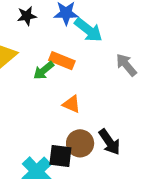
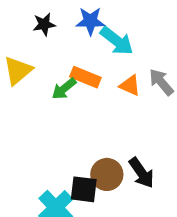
orange triangle: (72, 104) -> (130, 85), moved

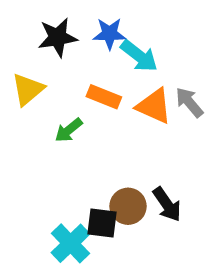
black star: (44, 24) -> (58, 37), size x1.5
orange triangle: (130, 85) -> (154, 106), size x1.5
green arrow: (64, 89) -> (69, 130), moved

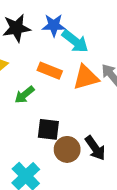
orange triangle: (154, 106) -> (86, 77), turned -40
black square: (102, 223) -> (48, 129), moved

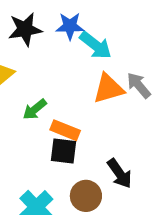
orange rectangle: (50, 71) -> (65, 130), moved
brown circle: (67, 149) -> (86, 196), moved

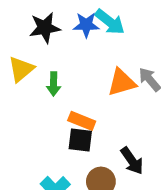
cyan arrow: (96, 45) -> (110, 22), moved
green arrow: (35, 109) -> (54, 84), moved, turned -50

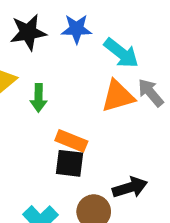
cyan arrow: (110, 22) -> (121, 53), moved
black arrow: (132, 161) -> (130, 187), turned -72

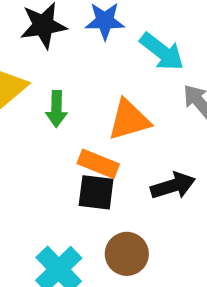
orange triangle: (118, 96) -> (129, 120), moved
black arrow: (130, 187) -> (173, 186), moved

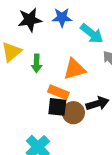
brown circle: (127, 254) -> (73, 113), moved

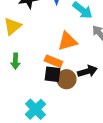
green arrow: (37, 63) -> (15, 61), moved

